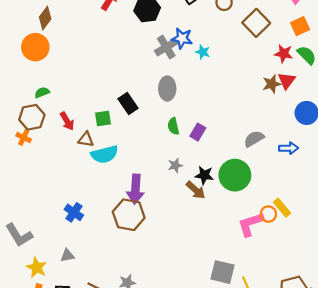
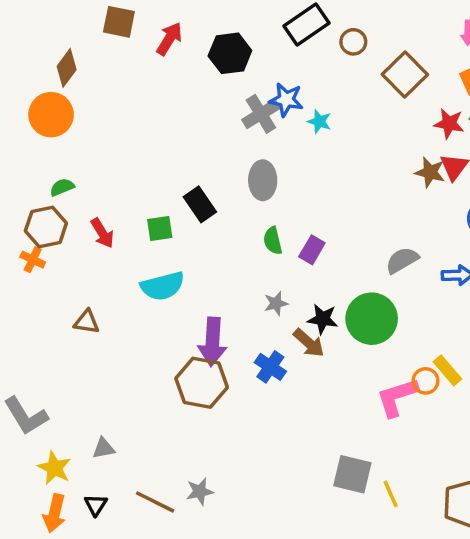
brown star: (272, 84) -> (430, 172), turned 30
brown triangle: (86, 139) -> (87, 322), moved
blue cross: (74, 212) -> (270, 367), moved

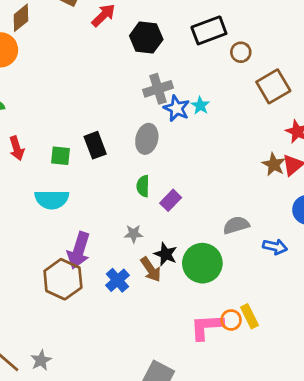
blue star: (286, 100) -> (177, 108), moved
gray star: (200, 491) -> (41, 360), turned -30

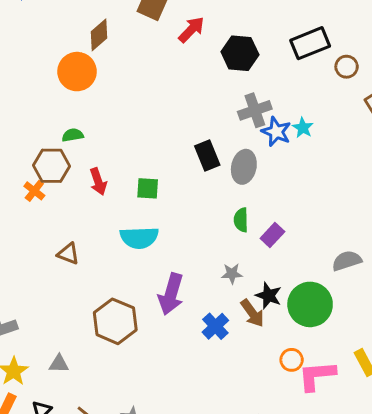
black rectangle: (95, 145) -> (207, 156), moved
brown hexagon: (63, 279) -> (115, 321), moved
orange circle: (231, 320) -> (292, 360), moved

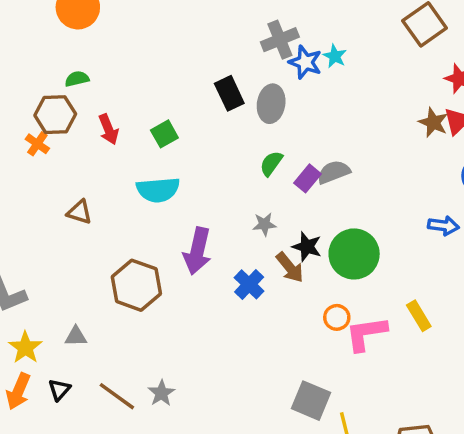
green square: (148, 188) -> (164, 134), turned -30
green semicircle: (241, 220) -> (271, 163), turned 40
gray semicircle: (347, 261) -> (334, 172), moved

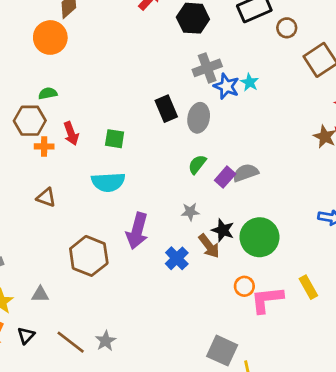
green square: (164, 134) -> (115, 139), turned 36
orange cross: (37, 144) -> (44, 146), moved, turned -36

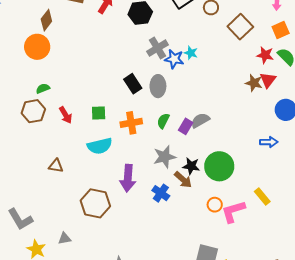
orange cross: (44, 146) -> (131, 123), moved, size x1.5
gray star: (190, 212) -> (165, 157), size x1.6

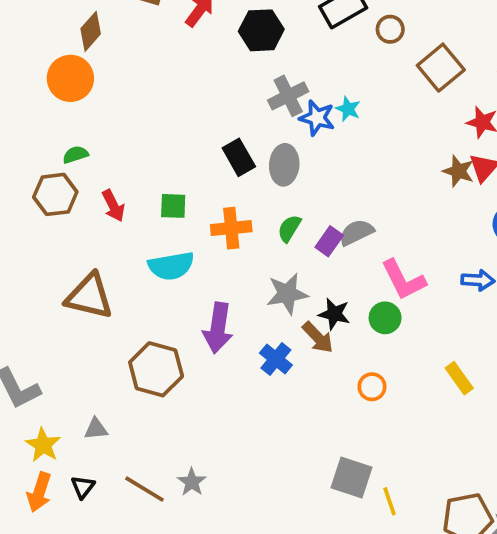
brown triangle: (56, 166) -> (89, 296), size x1.8
green circle: (219, 166) -> (385, 318), size x0.6
pink L-shape: (233, 211) -> (403, 280), moved, turned -104

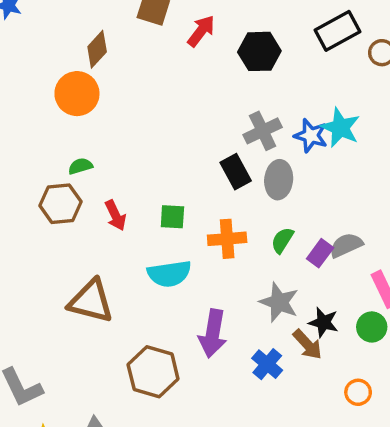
gray cross: (288, 96) -> (263, 131), moved
cyan star: (348, 109) -> (340, 128), size x1.6
gray star: (287, 294) -> (279, 302), turned 30

